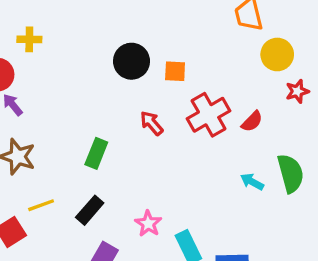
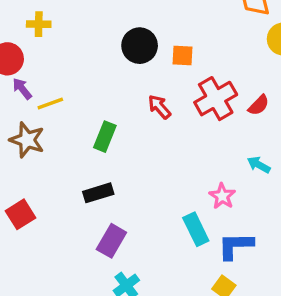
yellow line: (41, 205) -> (50, 104), moved
black rectangle: (90, 210) -> (98, 193), turned 32
pink star: (148, 224) -> (222, 196), moved

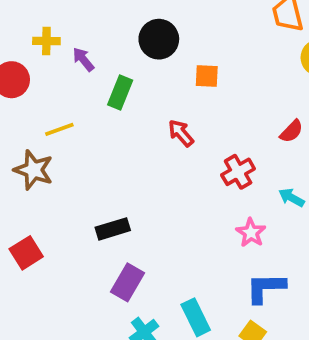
black circle: (140, 46) -> (159, 39), moved
purple arrow: (22, 89) -> (83, 59), moved
red cross: (216, 99) -> (238, 172), moved, size x0.7
green rectangle: (105, 137) -> (120, 93), moved
cyan rectangle: (196, 229) -> (196, 317), moved

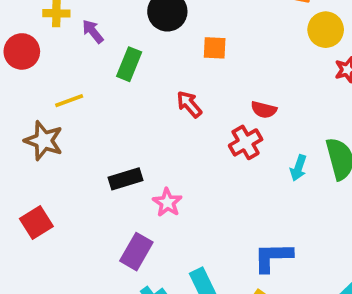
red semicircle: (291, 131) -> (264, 110), moved, turned 60
cyan arrow: (291, 198) -> (298, 168), turned -100
black rectangle: (113, 229) -> (126, 179), moved
pink star: (251, 233) -> (167, 202), moved

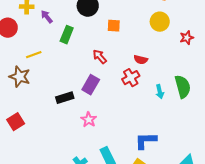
yellow circle: (326, 30) -> (160, 22), moved
cyan arrow: (298, 168) -> (160, 92), turned -32
pink star: (167, 202) -> (89, 120), moved
purple rectangle: (136, 252) -> (91, 85), moved

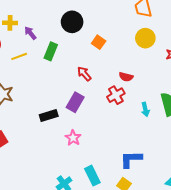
orange square: (114, 26) -> (99, 42), turned 32
yellow line: (34, 55) -> (19, 56), moved

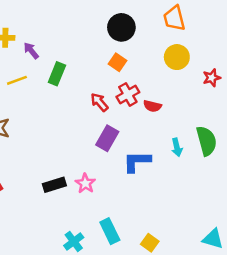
black circle: (72, 22) -> (121, 27), moved
red cross: (116, 95) -> (128, 94), moved
purple rectangle: (75, 102) -> (107, 138), moved
black rectangle: (49, 115) -> (54, 185), moved
blue L-shape: (131, 159) -> (137, 162), moved

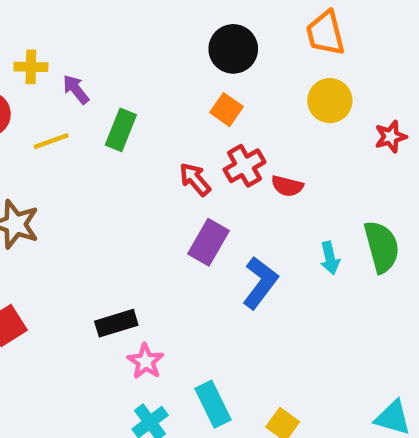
blue L-shape: (137, 162) -> (260, 283), turned 128
pink star: (85, 183) -> (146, 361), moved

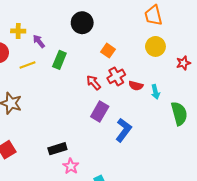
black circle: (233, 49) -> (82, 23), moved
cyan arrow: (330, 258) -> (155, 92), moved

